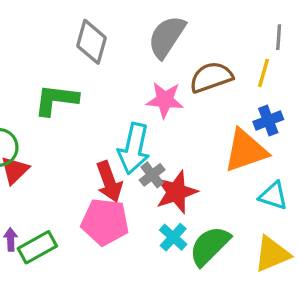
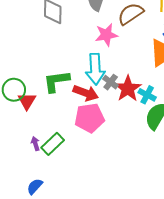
green L-shape: (56, 100) -> (56, 81), moved
red arrow: (109, 182) -> (86, 93), turned -35
cyan cross: (173, 237) -> (147, 95), moved

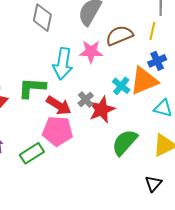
cyan arrow: (95, 69) -> (63, 64), moved
cyan cross: (147, 95) -> (121, 86), moved
green rectangle: (53, 144) -> (32, 153), moved

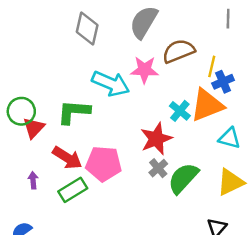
yellow line: (152, 31) -> (212, 66), moved
cyan arrow: (63, 64) -> (111, 84), turned -76
gray cross: (86, 100) -> (158, 168), moved
red arrow: (59, 105) -> (67, 158), moved

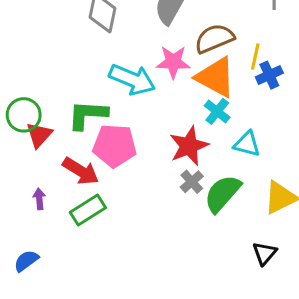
orange triangle: (207, 105) -> (216, 77), moved, turned 51
cyan triangle: (229, 138) -> (247, 144), moved
pink pentagon: (104, 164) -> (115, 146), moved

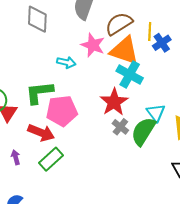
pink star: (173, 62) -> (93, 45), turned 30
cyan arrow: (132, 79) -> (66, 62), size x0.6
cyan cross: (217, 111) -> (130, 75), size x1.4
cyan triangle: (247, 144) -> (156, 113), moved, turned 48

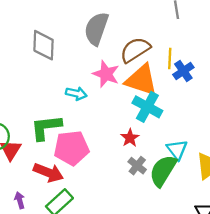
red star: (114, 102) -> (130, 138), size x0.6

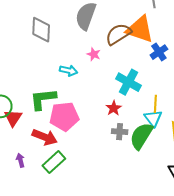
yellow line: (170, 58) -> (155, 104), moved
pink star: (106, 74) -> (94, 54), size x0.6
orange triangle: (141, 80) -> (140, 29), moved
gray cross: (137, 166) -> (120, 132), turned -35

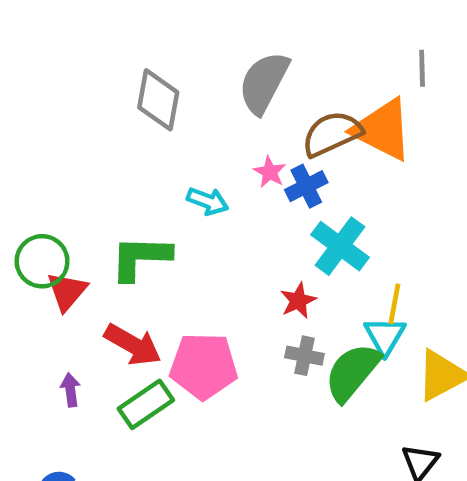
blue cross: (159, 52) -> (306, 186), moved
pink pentagon: (64, 116) -> (204, 366), moved

